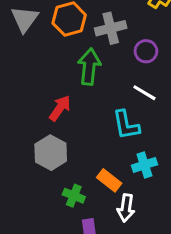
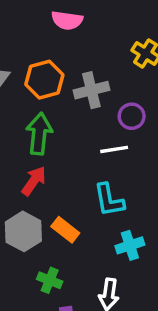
green arrow: (89, 67) -> (39, 134), moved
white line: (144, 93) -> (114, 149), moved, turned -40
orange rectangle: (109, 180) -> (65, 230), moved

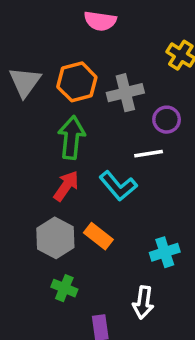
cyan L-shape: (109, 200) -> (118, 186), moved, turned -30
green cross: (50, 280) -> (64, 288), moved

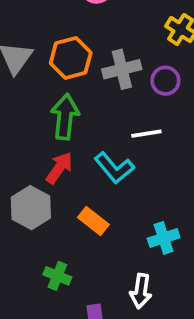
purple circle: (167, 120) -> (165, 81), moved
gray hexagon: (55, 238) -> (31, 208), moved

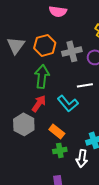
green cross: (57, 276) -> (60, 150), moved, turned -32
white arrow: (141, 291) -> (82, 158), moved

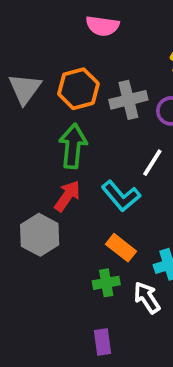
white line: (85, 85) -> (152, 163), turned -49
orange rectangle: (57, 131) -> (121, 248), moved
white arrow: (82, 158) -> (147, 298), turned 138

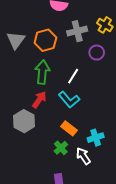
gray cross: (128, 100) -> (77, 31), moved
white line: (152, 163) -> (73, 76), moved
green cross: (106, 283) -> (61, 148), turned -32

